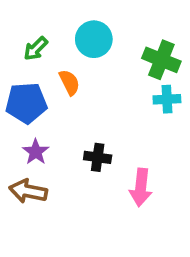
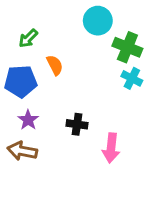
cyan circle: (94, 39) -> (98, 21), moved
cyan cross: (167, 99) -> (132, 78), turned 30

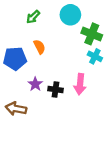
green arrow: (28, 38) -> (33, 17), moved
purple star: (28, 120) -> (35, 84), moved
pink arrow: (111, 148) -> (80, 84), moved

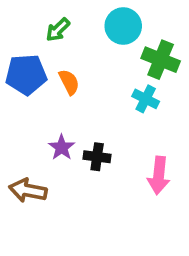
cyan cross: (95, 56) -> (146, 99), moved
blue pentagon: (15, 58) -> (26, 75), moved
pink arrow: (80, 84) -> (159, 175), moved

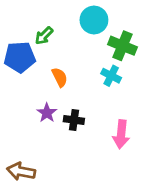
green arrow: (58, 30) -> (44, 36), moved
orange semicircle: (69, 82) -> (60, 77), moved
brown arrow: (28, 190) -> (21, 171), moved

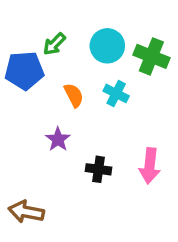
cyan circle: (94, 20) -> (107, 46), moved
cyan cross: (111, 76) -> (116, 93), moved
black cross: (74, 120) -> (98, 169), moved

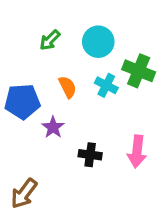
green cross: (151, 56) -> (139, 71), moved
blue pentagon: (24, 71) -> (22, 101), moved
brown arrow: (26, 212) -> (24, 194), turned -64

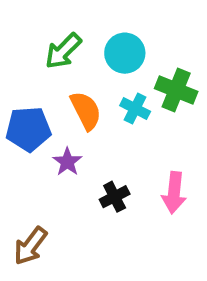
green arrow: (50, 40) -> (63, 51), size x1.4
orange semicircle: (68, 87) -> (86, 111), size x1.4
black cross: (90, 155) -> (115, 197), turned -35

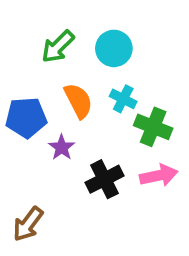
green cross: (176, 90) -> (153, 127), moved
pink arrow: (174, 193) -> (159, 175), turned -108
black cross: (115, 197) -> (105, 179), size x1.4

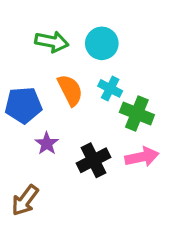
green arrow: (58, 47) -> (52, 42), turned -124
purple star: (62, 147) -> (47, 144), moved

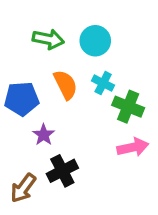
black cross: (93, 160) -> (62, 171), moved

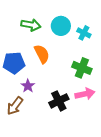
cyan cross: (103, 83) -> (84, 33), moved
black cross: (62, 171) -> (59, 101), moved
brown arrow: (23, 188) -> (15, 106), moved

